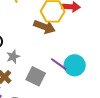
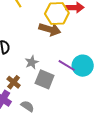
gray star: (13, 57) -> (32, 62), moved

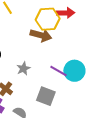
gray square: (45, 79) -> (46, 96), moved

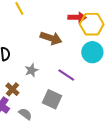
yellow hexagon: (48, 19) -> (92, 24), moved
cyan circle: (74, 71) -> (92, 52), moved

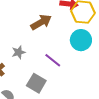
brown arrow: (51, 38) -> (41, 22), turned -55

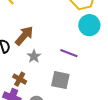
brown arrow: (41, 22) -> (24, 36), moved

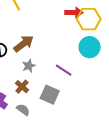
brown cross: (20, 79) -> (22, 87), moved

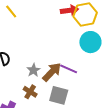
brown arrow: (24, 44) -> (52, 72), moved

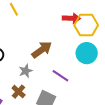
brown arrow: (52, 72) -> (42, 50), moved

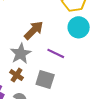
gray star: (26, 71) -> (21, 54), size x1.5

